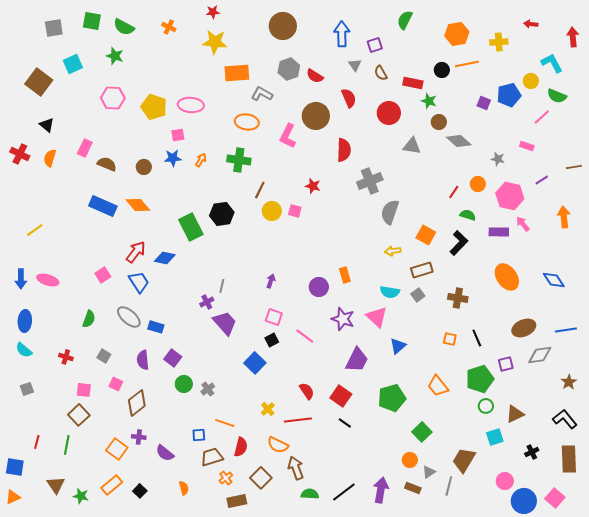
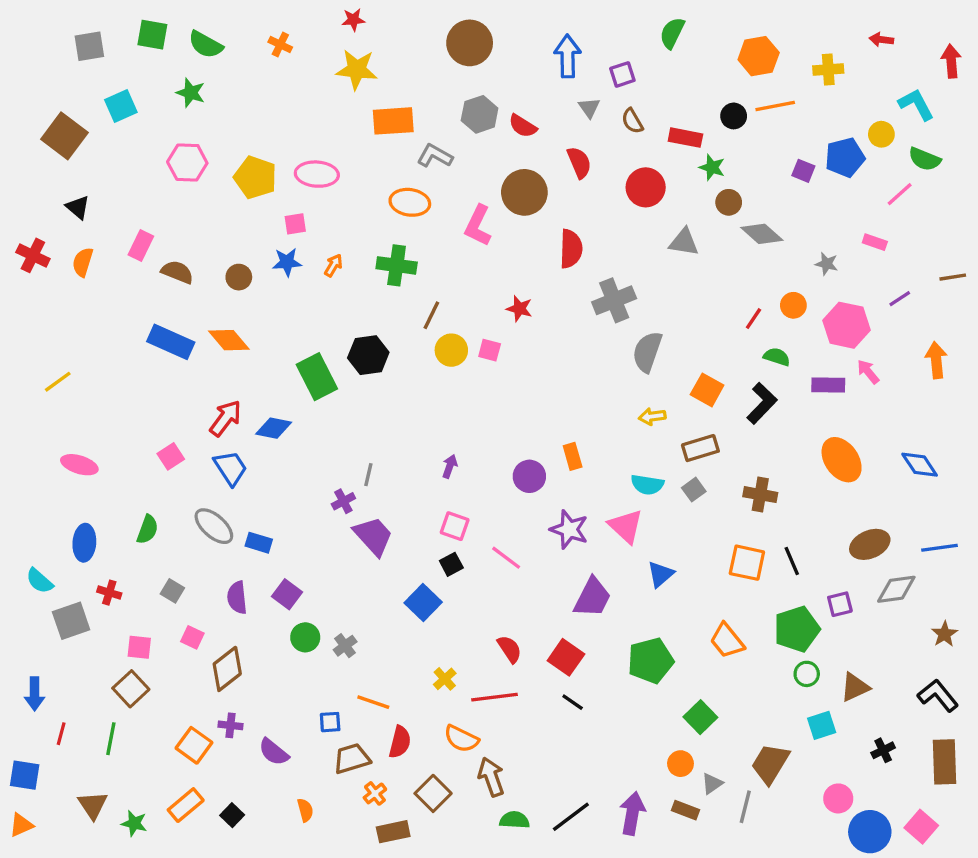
blue arrow: (21, 279) -> (35, 694), moved
blue ellipse: (25, 321) -> (84, 543), moved
orange square: (450, 339) -> (747, 563), size x1.6
gray square: (27, 389) -> (71, 621), moved, size x1.6

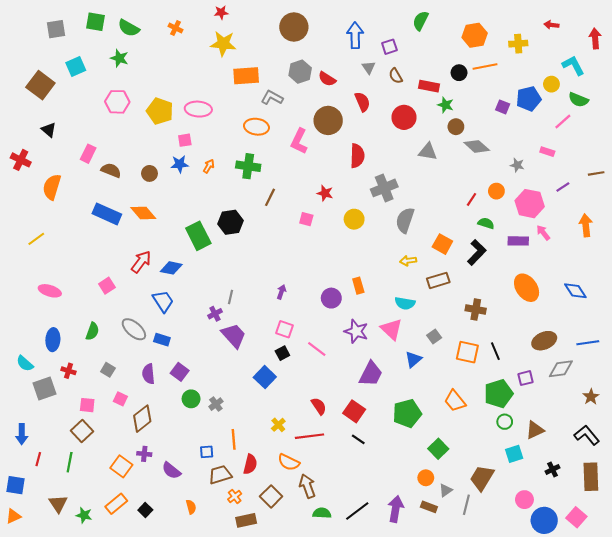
orange semicircle: (83, 262) -> (52, 187), moved, size x1.4
yellow circle: (451, 350) -> (354, 219), moved
blue trapezoid: (230, 468) -> (163, 301), moved
gray square: (694, 490) -> (434, 337), moved
orange line: (373, 702) -> (234, 439), turned 66

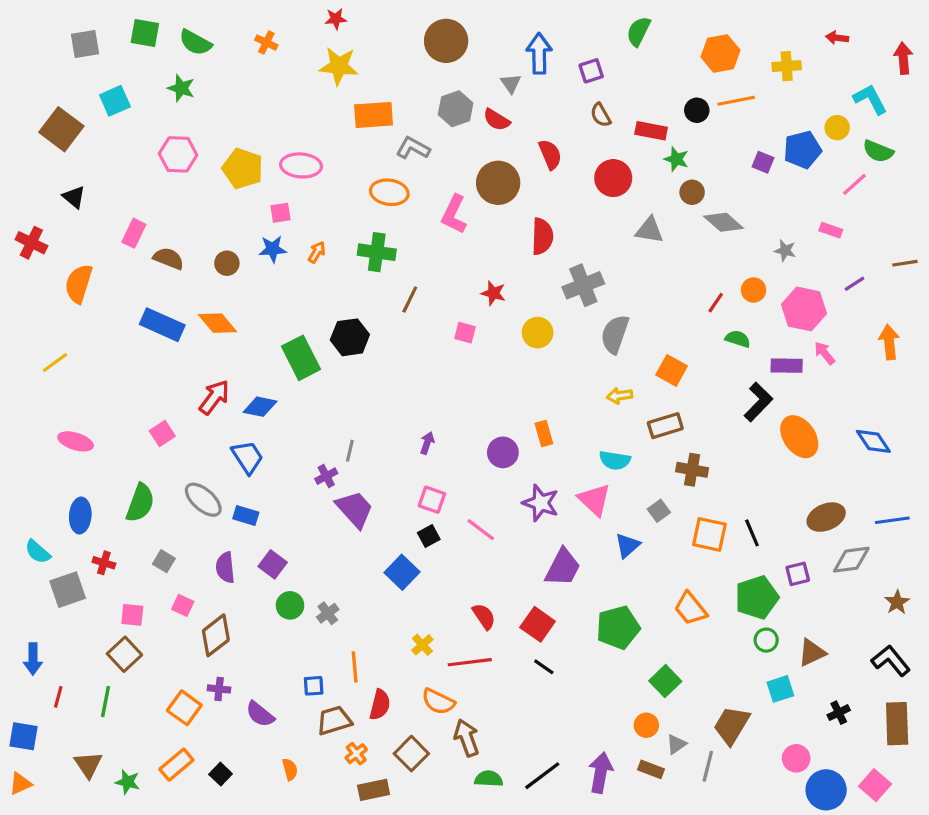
gray triangle: (369, 68) -> (511, 83), moved
black L-shape: (477, 252) -> (758, 402), moved
brown cross: (476, 310) -> (692, 470), moved
green semicircle: (92, 331) -> (140, 503), size x1.4

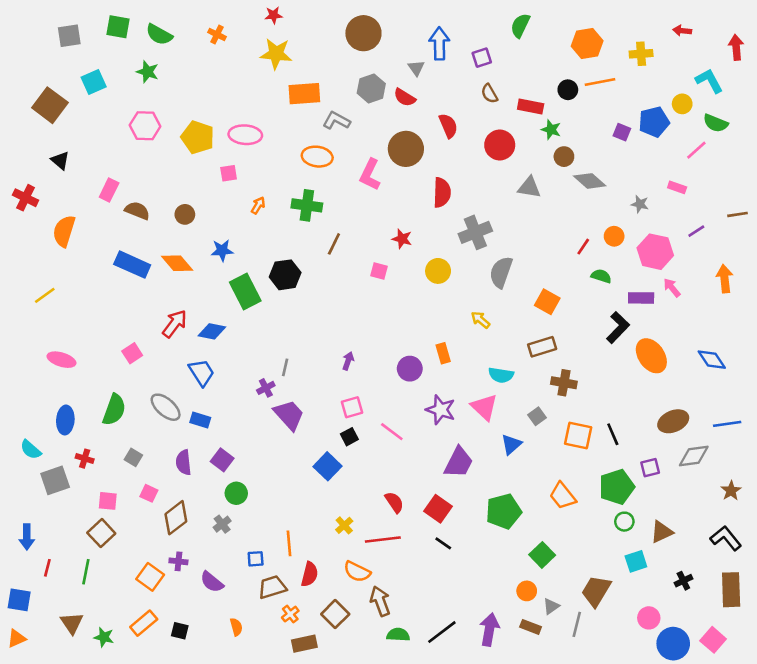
blue star: (273, 249) -> (222, 250), moved
yellow arrow: (620, 396) -> (480, 320), moved, turned 48
pink square: (432, 500) -> (352, 407), turned -35
gray cross: (328, 613) -> (222, 524), moved
black square: (221, 774) -> (180, 631), turned -30

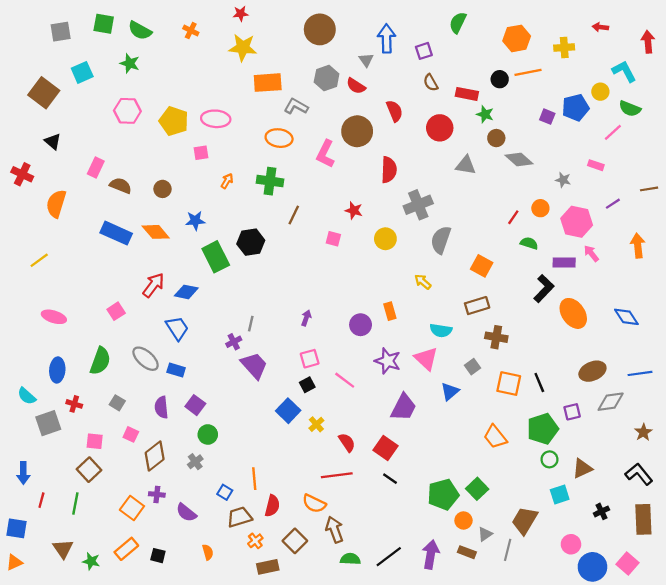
green pentagon: (504, 511) -> (443, 494), moved
yellow cross: (344, 525) -> (316, 424), moved
blue square: (256, 559) -> (225, 492), turned 35

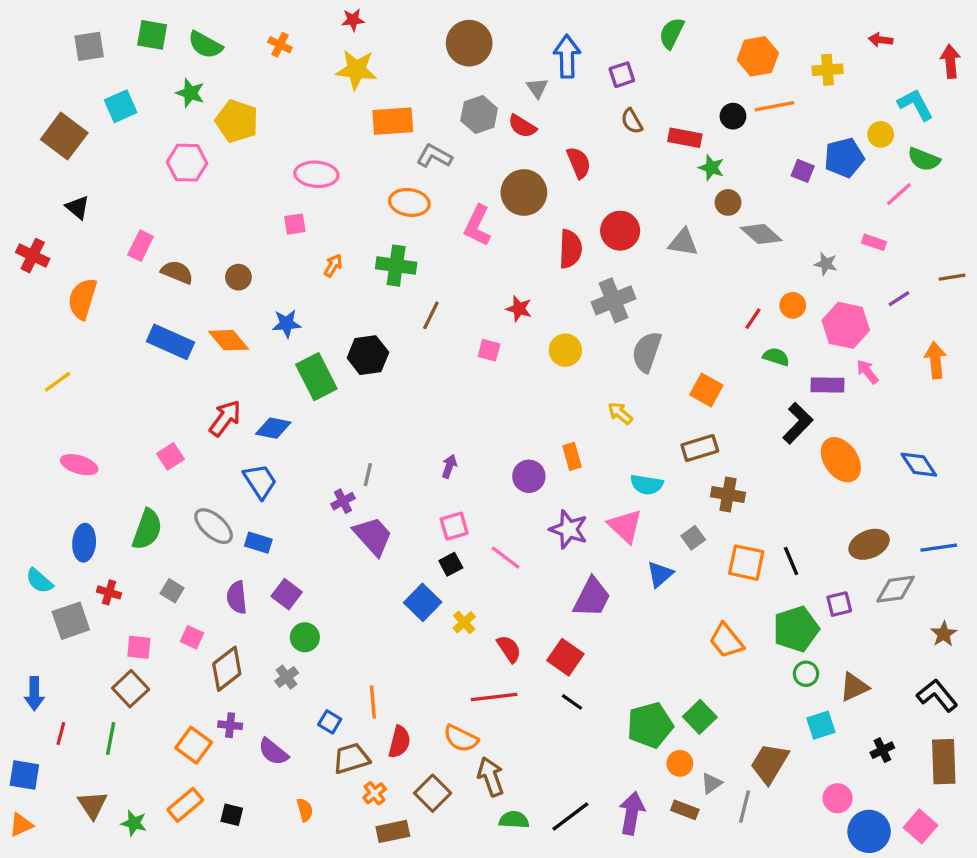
yellow pentagon: (174, 121) -> (237, 121), moved
red circle: (440, 128) -> (620, 231), moved

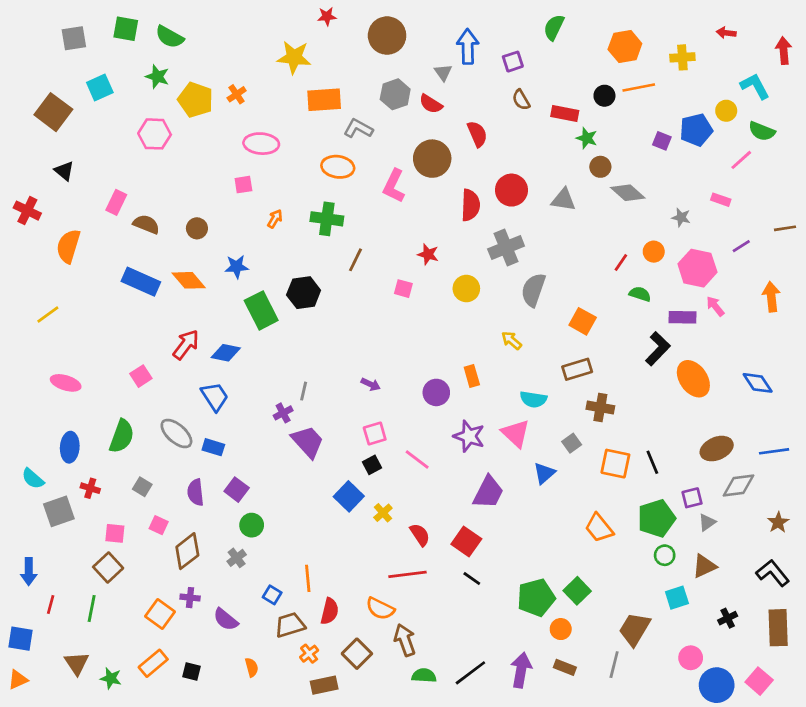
red star: (353, 20) -> (327, 16), moved
orange cross: (280, 45) -> (237, 94), moved, turned 30
purple arrow: (449, 466) -> (371, 384), turned 96
gray triangle: (711, 783) -> (707, 522), moved

